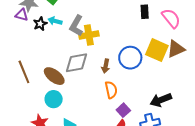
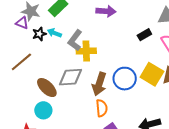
black rectangle: (145, 12) -> (144, 35), turned 56
brown arrow: (106, 66) -> (99, 84), size x1.6
brown line: (24, 72) -> (21, 62), moved, turned 65

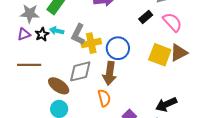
purple triangle: (22, 23) -> (24, 34), moved, turned -32
brown line: (21, 62) -> (29, 65), turned 50
blue circle: (125, 79) -> (118, 48), moved
orange semicircle: (102, 108) -> (104, 98), moved

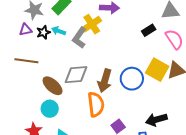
yellow cross: (91, 43) -> (92, 24), moved, turned -30
blue circle: (118, 48) -> (132, 79), moved
orange semicircle: (104, 98) -> (96, 104), size x1.4

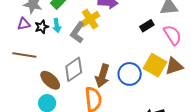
cyan arrow: (59, 31) -> (57, 26), turned -120
gray diamond: (76, 75) -> (74, 69), turned -30

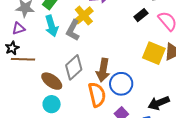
cyan arrow: (57, 26) -> (52, 26), size x1.5
black star: (42, 27) -> (12, 48), moved
blue circle: (130, 74) -> (121, 84), moved

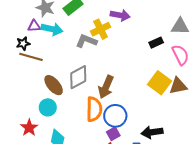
cyan arrow: (52, 26) -> (52, 29), moved, turned -75
gray L-shape: (73, 30) -> (86, 41), turned 70
blue circle: (121, 84) -> (115, 116), moved

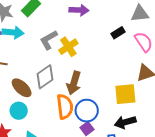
yellow cross: (101, 29) -> (68, 47), moved
gray L-shape: (86, 41) -> (49, 40), turned -45
yellow square: (159, 83) -> (125, 94), moved, turned -35

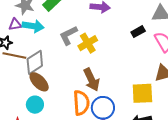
gray diamond: (45, 77) -> (35, 62), moved
brown arrow: (74, 83) -> (91, 80), turned -45

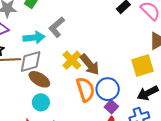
cyan arrow: (33, 26) -> (34, 38), moved
yellow cross: (88, 43) -> (72, 60), moved
gray diamond: (35, 62) -> (31, 61), turned 30

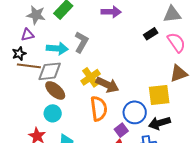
gray L-shape: (57, 27) -> (81, 42), turned 150
brown arrow: (90, 65) -> (107, 85), turned -35
blue circle: (108, 89) -> (135, 112), moved

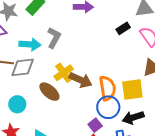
brown ellipse: (55, 90) -> (49, 92), moved
orange semicircle: (99, 109) -> (107, 88), moved
cyan circle: (53, 113) -> (17, 104), moved

